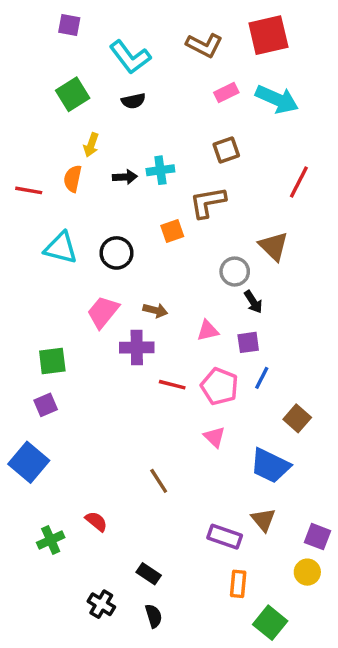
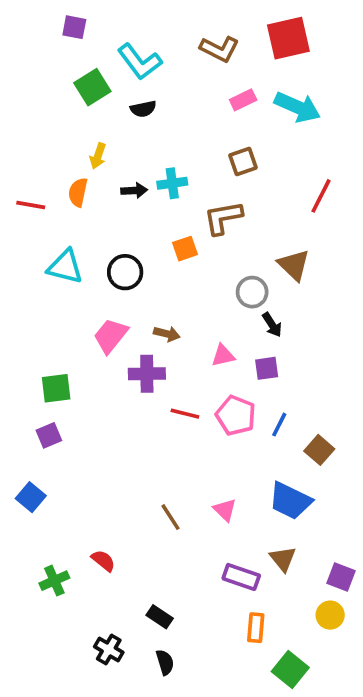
green square: (73, 94) -> (92, 87), moved
blue line: (262, 378) -> (279, 425), moved
pink triangle: (214, 437) -> (225, 510), moved
blue square: (29, 462) -> (31, 497), size x0.7

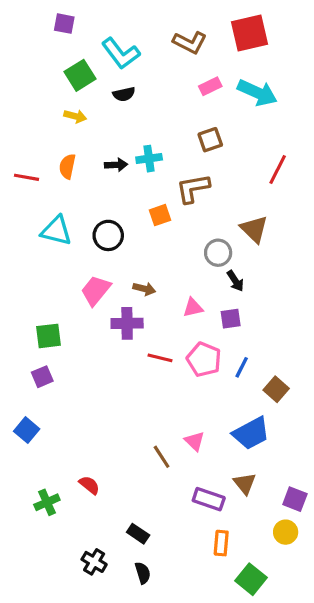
yellow arrow: (98, 156) -> (75, 116), moved, turned -95
blue trapezoid: (290, 501) -> (251, 433), turned -54
brown line: (170, 517) -> (162, 457), moved

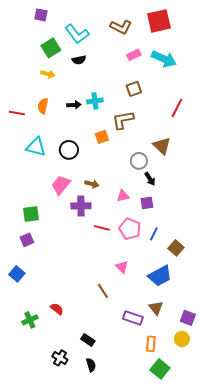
pink triangle: (195, 441) -> (122, 267), moved
orange rectangle: (221, 543) -> (151, 344), moved

